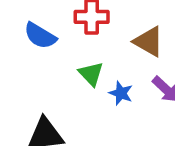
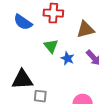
brown triangle: (149, 42) -> (85, 29), turned -48

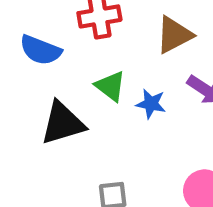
black triangle: (22, 80) -> (63, 123), moved

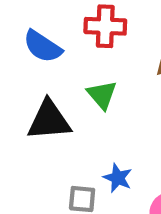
blue star: (151, 104) -> (118, 178), moved

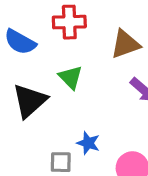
black triangle: (49, 120) -> (30, 101), turned -33

